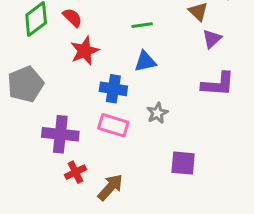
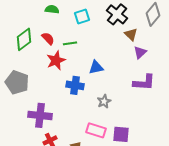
green line: (142, 25) -> (70, 43), moved
gray pentagon: (25, 84) -> (17, 82), turned -30
pink rectangle: (113, 125) -> (96, 130), moved

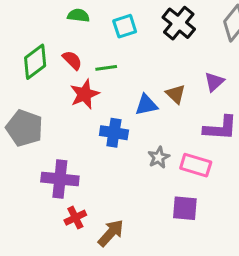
brown triangle: (131, 34) -> (176, 94), moved
pink rectangle: (96, 130) -> (196, 165), moved

